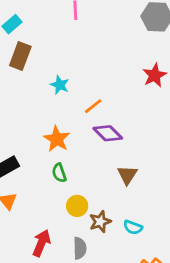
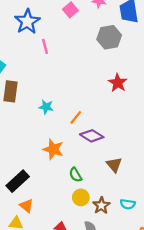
green semicircle: (59, 173) -> (75, 175), moved

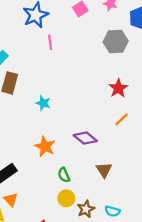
orange line: (76, 117) -> (122, 119), moved

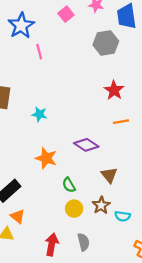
orange line: (122, 119) -> (121, 122), turned 40
brown star: (86, 209) -> (101, 205), moved

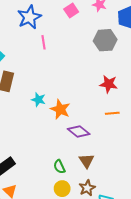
red star: (114, 90) -> (109, 84), turned -30
orange star: (46, 158) -> (60, 109), moved
brown triangle: (109, 175) -> (87, 161), moved

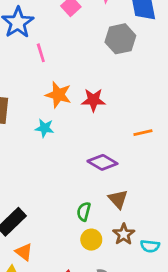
red star: (109, 84) -> (93, 100), moved
orange star: (60, 109) -> (58, 95), moved
green semicircle: (59, 167) -> (84, 212), turned 48

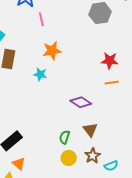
orange star: (58, 95) -> (52, 51), turned -30
red star: (93, 100) -> (110, 61), moved
cyan semicircle: (150, 246) -> (111, 166), turned -32

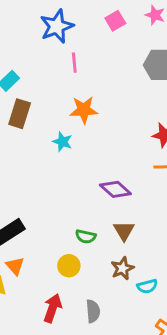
green semicircle: (65, 137) -> (86, 236), turned -104
yellow circle: (69, 158) -> (69, 266), moved

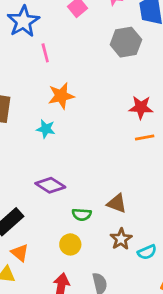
purple diamond: (115, 189) -> (50, 185), moved
brown triangle: (124, 231) -> (117, 203), turned -30

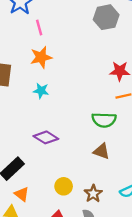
orange star: (61, 96) -> (41, 57), moved
green semicircle: (82, 215) -> (104, 120), moved, size x1.5
brown star: (121, 239) -> (93, 194), moved

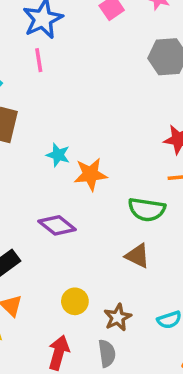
pink line: (39, 28) -> (39, 60), moved
orange star: (41, 57) -> (90, 174), moved

